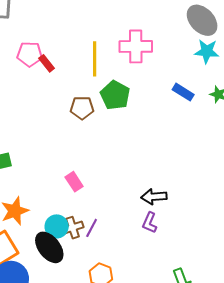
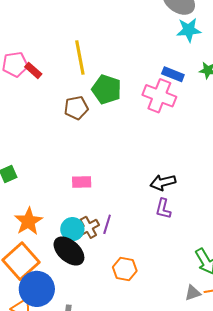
pink cross: (136, 46) -> (159, 96), moved, turned 32
pink rectangle: (74, 182) -> (82, 182), turned -48

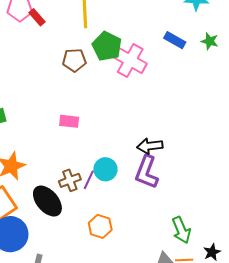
pink cross: (159, 96) -> (130, 61), moved
pink rectangle: (82, 182) -> (69, 121), moved
purple L-shape: (163, 209) -> (147, 172), size x1.6
cyan circle: (72, 229) -> (105, 169), moved

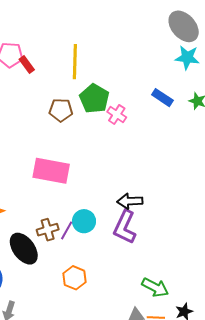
pink cross: (130, 61) -> (117, 115), size x0.6
pink rectangle: (69, 121) -> (51, 171), size x1.8
green arrow: (181, 230) -> (155, 287), turned -44

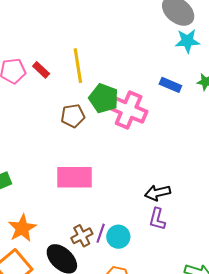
red rectangle: (27, 65) -> (41, 70), moved
pink cross: (117, 115) -> (129, 110), size x1.8
cyan circle: (84, 221) -> (118, 237), moved
purple L-shape: (125, 227) -> (157, 219), size x0.7

